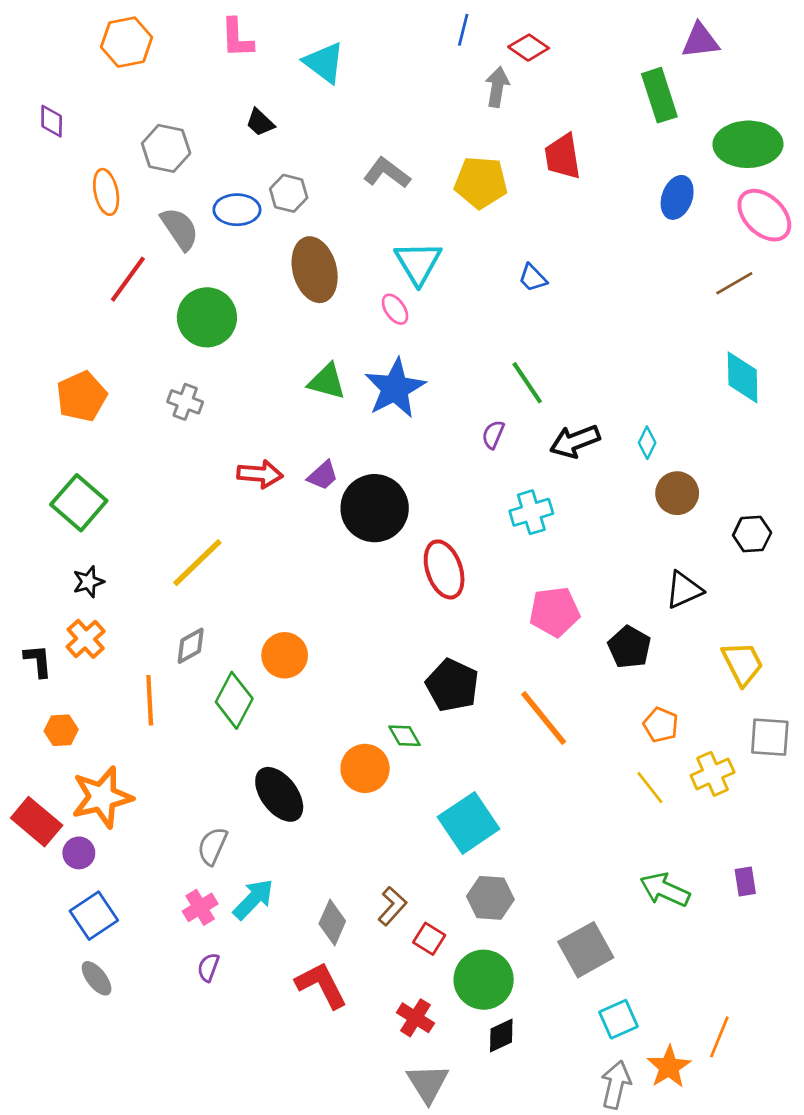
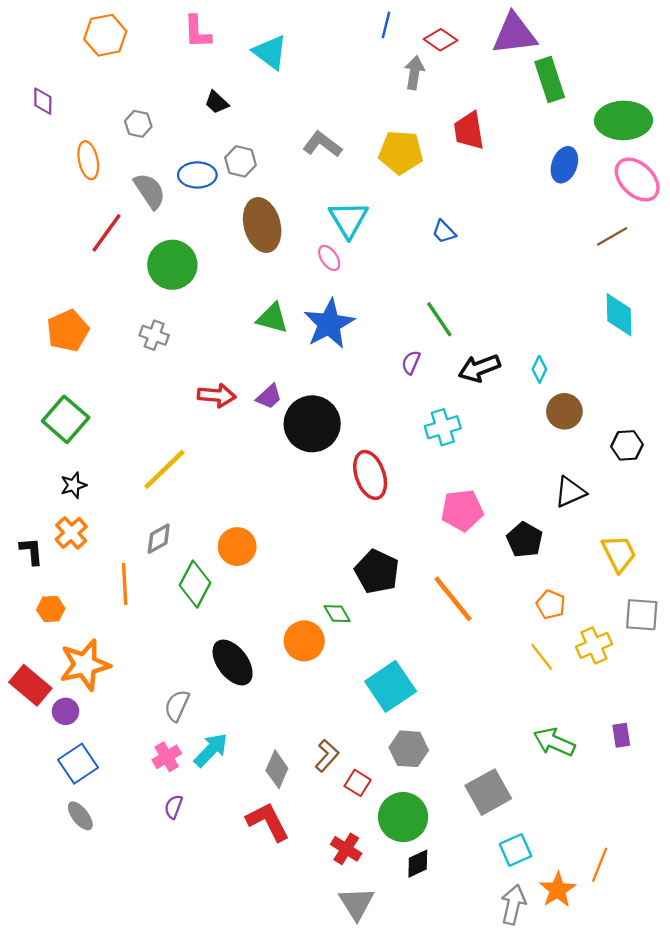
purple triangle: (700, 41) -> (514, 34), moved, size x1.4
gray hexagon: (166, 148) -> (138, 124), size x0.7

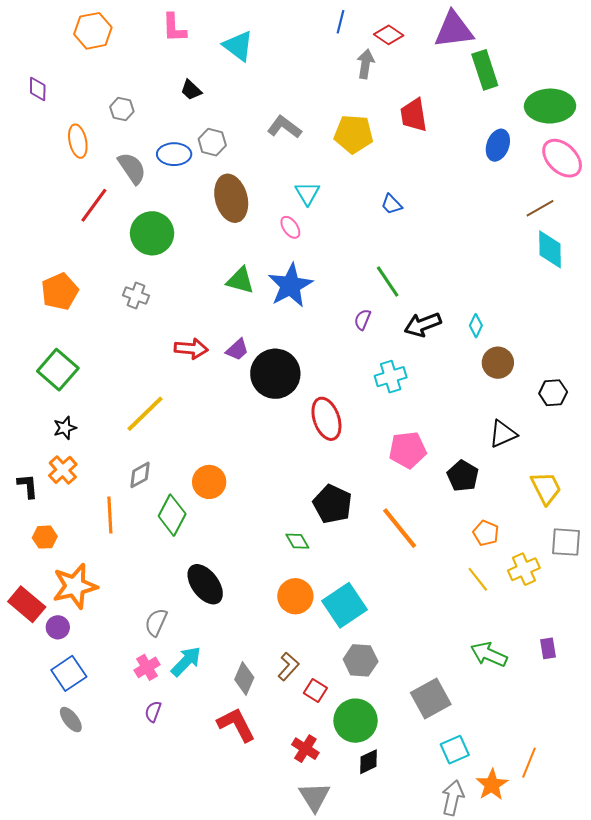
cyan triangle: (348, 219) -> (307, 193), size x0.7
cyan diamond: (619, 315) -> (550, 249), moved
orange circle: (304, 641) -> (295, 596), moved

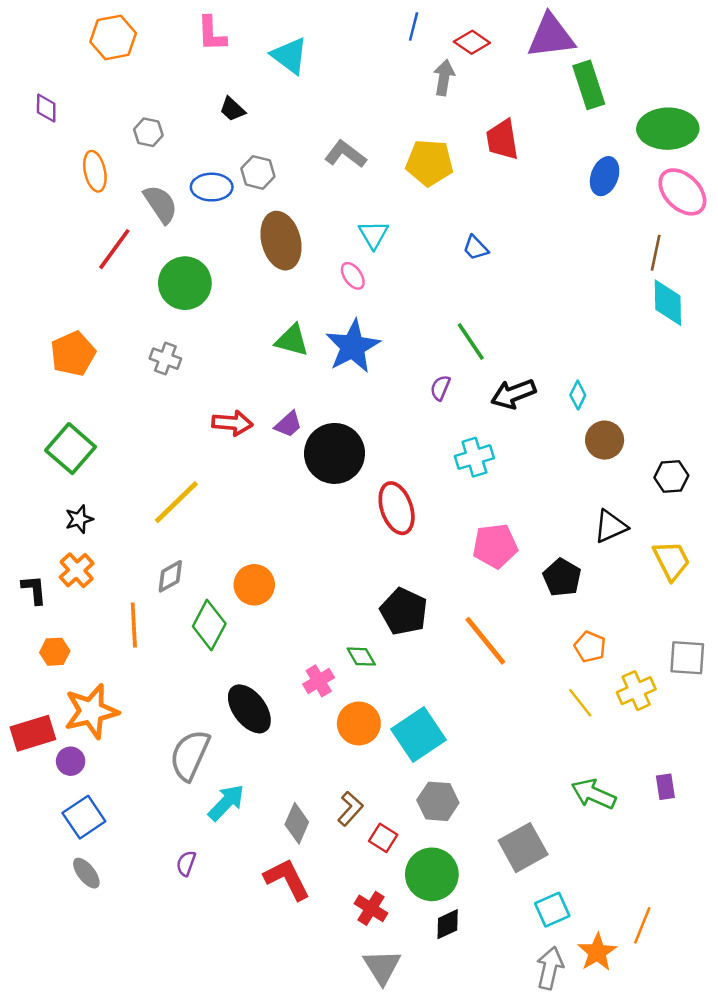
brown line: (540, 208) -> (656, 253), turned -48
yellow trapezoid: (546, 488) -> (671, 560), moved
red rectangle: (27, 604) -> (33, 733), turned -57
gray semicircle: (156, 622) -> (190, 755), size x1.5
pink cross: (147, 667) -> (319, 681), moved

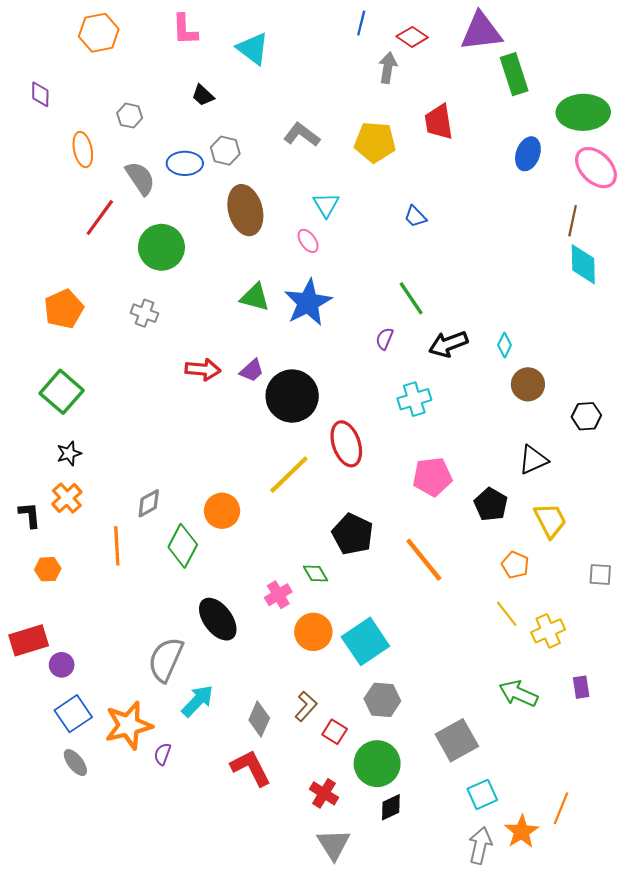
yellow line: (176, 502) -> (289, 475), moved
yellow trapezoid: (671, 560) -> (550, 520), moved
gray square: (687, 658) -> (600, 575), size x0.7
yellow cross: (636, 691) -> (548, 631), moved
orange star: (91, 711) -> (129, 725), moved

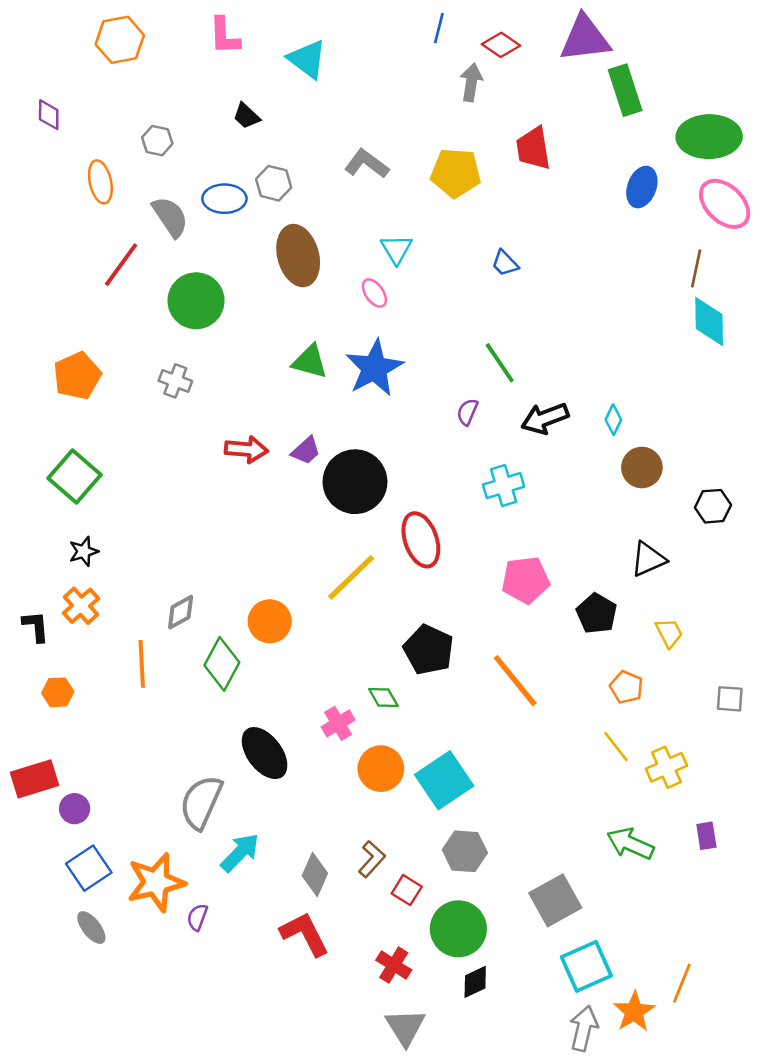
yellow trapezoid: (550, 520) -> (669, 633), size x0.7
cyan square: (482, 794) -> (586, 966), size x1.4

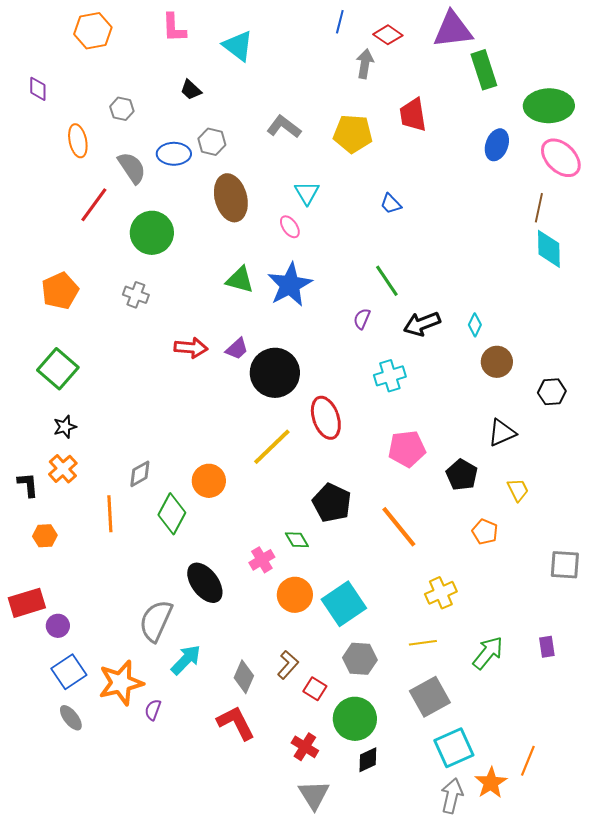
gray square: (730, 699) -> (565, 565), moved, size x1.4
yellow line: (616, 747) -> (423, 643), moved, turned -60
yellow cross: (666, 767) -> (441, 593), moved
green arrow: (630, 844) -> (488, 653), turned 105

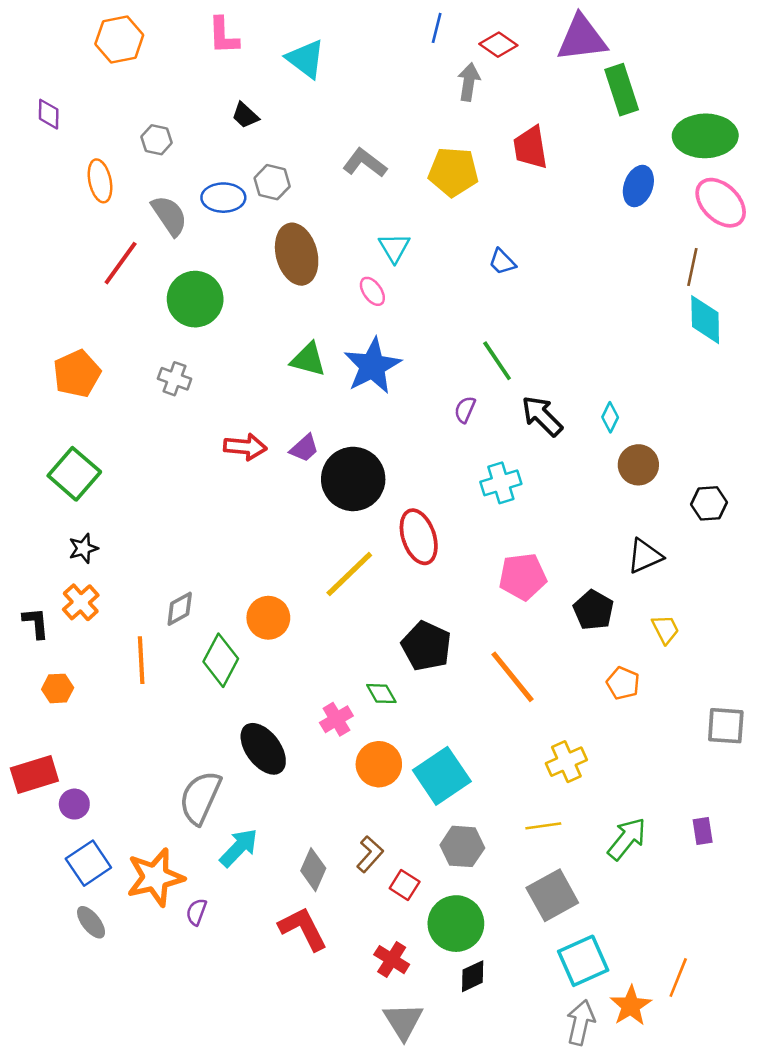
black arrow: (422, 324) -> (542, 416), turned 66

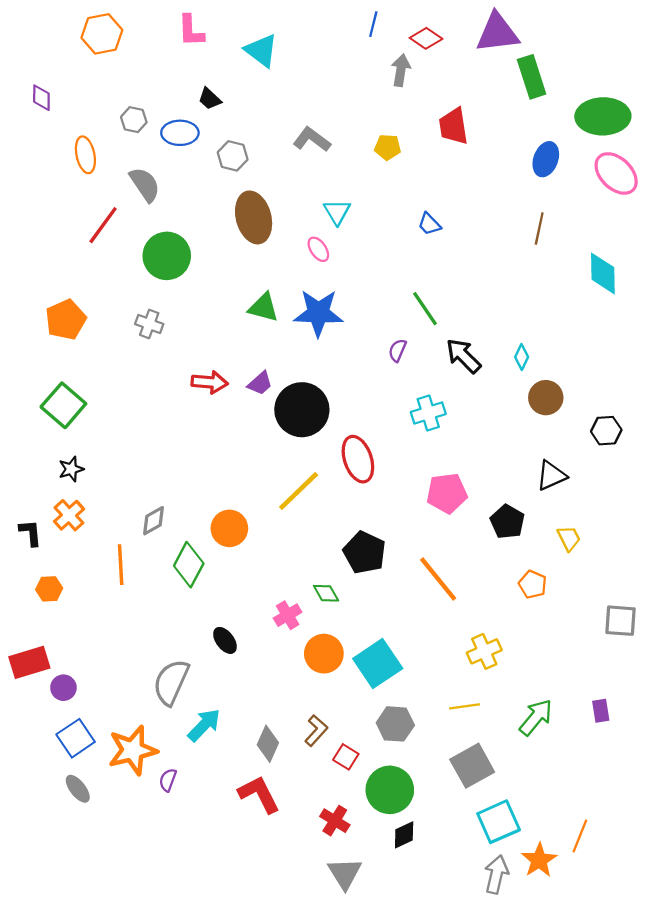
yellow pentagon: (453, 172) -> (388, 147), size x0.6
blue ellipse: (223, 198) -> (180, 133), moved
brown line: (692, 267) -> (539, 228), moved
blue star: (372, 366) -> (318, 313), turned 30
black ellipse: (263, 749) -> (225, 640), size x0.6

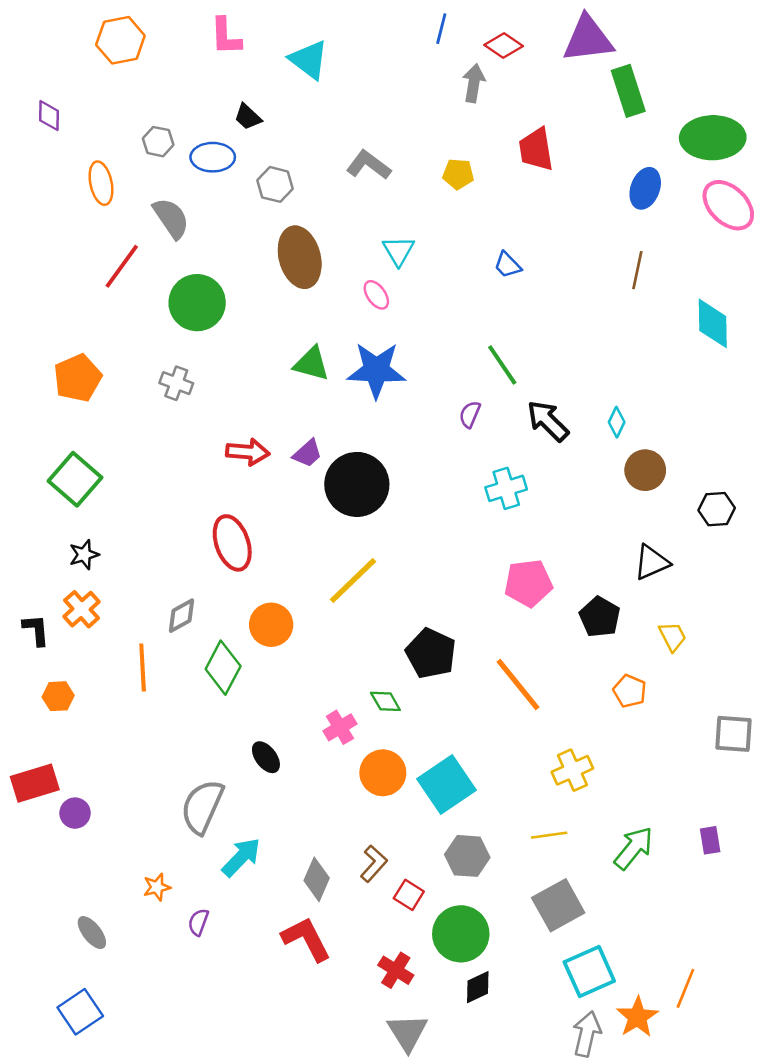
red ellipse: (358, 459) -> (232, 543), moved
blue square: (76, 738) -> (80, 1012), moved
orange star: (133, 750) -> (157, 887), size x0.5

